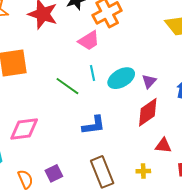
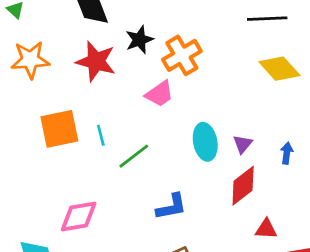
cyan line: (93, 73) -> (101, 135), moved
cyan ellipse: (121, 78) -> (205, 142), turned -68
green line: (67, 86) -> (134, 156), turned -70

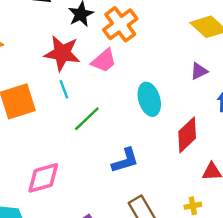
red star: (96, 61) -> (62, 53), moved
cyan line: (101, 135) -> (64, 89), moved
purple triangle: (243, 144) -> (199, 71), moved, turned 30

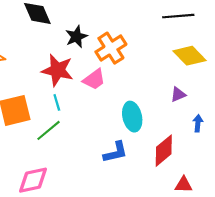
green line: (87, 119) -> (49, 130), moved
blue L-shape: (125, 160) -> (115, 152), moved

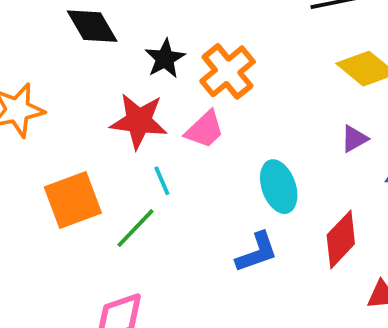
cyan line: (57, 102) -> (162, 181), moved

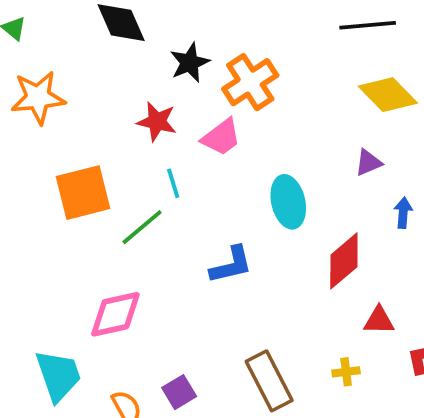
red star: (139, 121) -> (157, 122), size x0.7
blue L-shape: (257, 252) -> (231, 265), moved

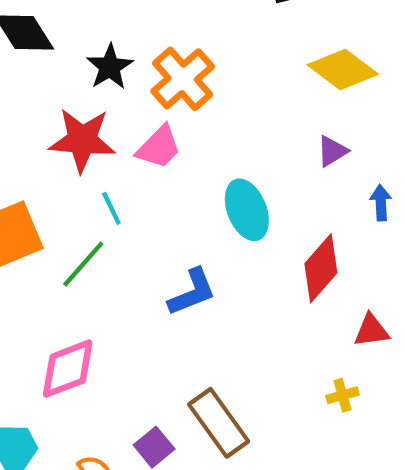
red star: (157, 122) -> (82, 140), size x1.4
brown rectangle: (269, 381) -> (219, 423), moved

